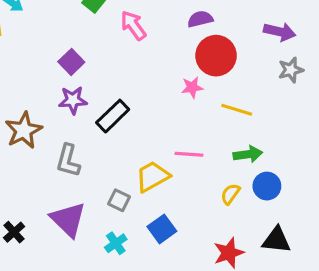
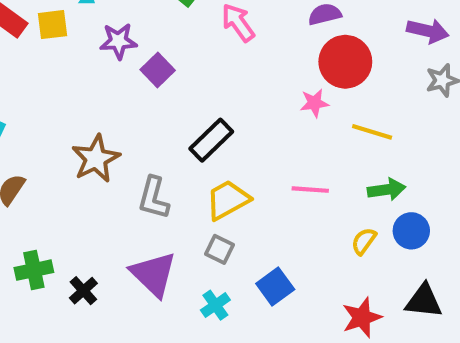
purple star: (73, 100) -> (118, 41), moved
yellow trapezoid: (152, 176) -> (228, 200), moved

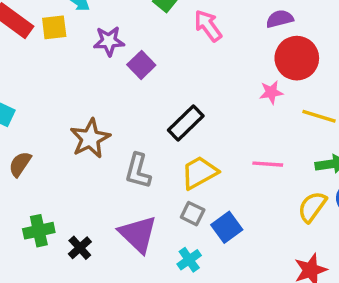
yellow semicircle: (364, 241) -> (312, 207), size x1.4
blue square: (275, 287) -> (227, 227), moved

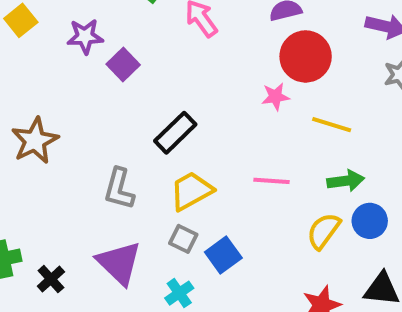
yellow square: (54, 27) -> (21, 20), turned -32
brown star: (90, 138) -> (35, 141), moved

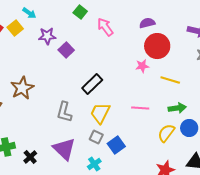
yellow trapezoid: (191, 191) -> (100, 113), turned -35

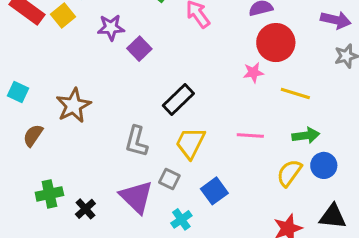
gray square: (96, 137) -> (169, 179), moved

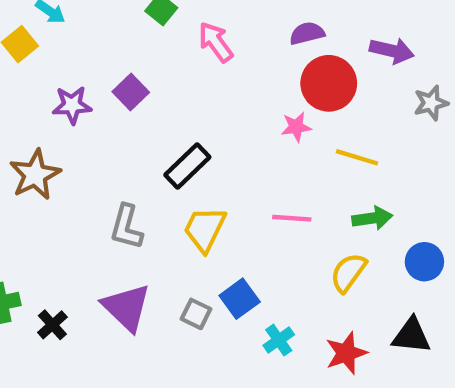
purple arrow: (336, 20) -> (392, 51), moved
purple star: (111, 28) -> (72, 105), moved
blue circle: (324, 165) -> (424, 262), moved
gray square: (169, 179) -> (196, 314), moved
cyan cross: (181, 219) -> (279, 340), moved

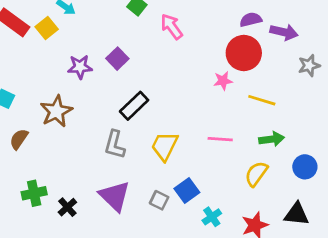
purple semicircle: (307, 33) -> (251, 20), moved
black rectangle: (187, 166) -> (134, 106), moved

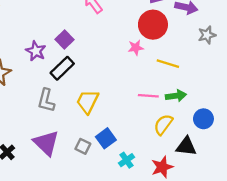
purple square: (117, 59) -> (65, 40), moved
purple star: (80, 67) -> (36, 51), moved, turned 30
pink line: (220, 139) -> (148, 96), moved
black triangle: (297, 214) -> (186, 146), moved

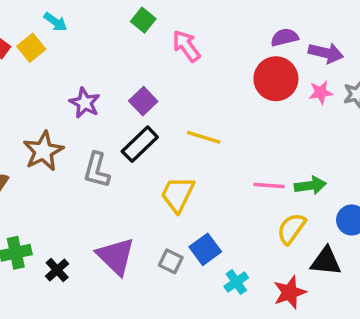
pink star: (136, 48) -> (321, 92), moved
purple star: (36, 51) -> (85, 103), moved
yellow line: (168, 64) -> (204, 137), moved
gray L-shape: (46, 100) -> (97, 170), moved

